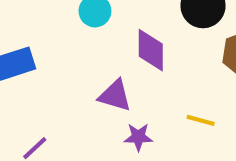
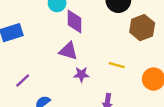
purple diamond: (151, 50) -> (74, 22), moved

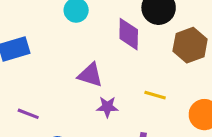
purple diamond: (74, 22) -> (129, 34), moved
purple line: (23, 81) -> (28, 114), turned 63

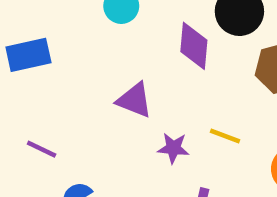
purple star: (107, 107) -> (173, 148), moved

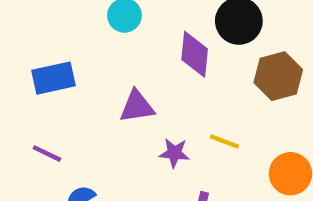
blue rectangle: (28, 55) -> (54, 78), moved
purple triangle: (134, 100) -> (137, 107), turned -30

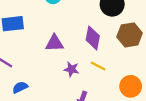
purple diamond: (195, 54) -> (93, 38), moved

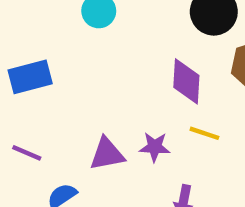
purple triangle: (55, 43) -> (107, 154), moved

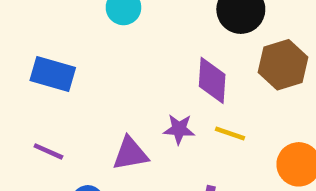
blue rectangle: (30, 77) -> (53, 74), turned 30
purple star: (155, 147) -> (179, 129), moved

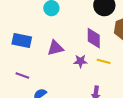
purple triangle: (130, 154) -> (55, 48), moved

